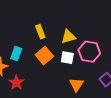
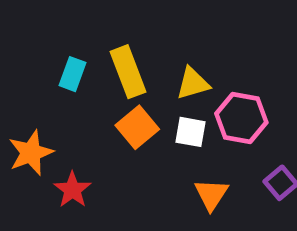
yellow rectangle: (40, 32) -> (128, 72), size x1.5
cyan rectangle: (16, 54) -> (72, 74), moved

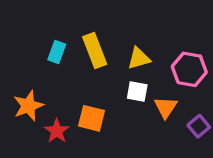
pink hexagon: (241, 118) -> (189, 69), moved
orange square: (137, 127) -> (91, 118), moved, turned -36
orange triangle: (211, 194) -> (166, 107), moved

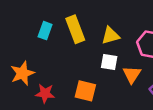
orange square: (91, 118) -> (85, 91), moved
red star: (57, 131) -> (45, 93), turned -30

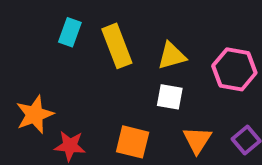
cyan rectangle: (45, 31) -> (70, 32), moved
orange triangle: (132, 75) -> (197, 140), moved

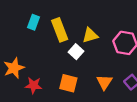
white square: (170, 97) -> (76, 52), moved, turned 32

